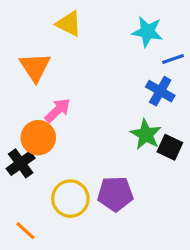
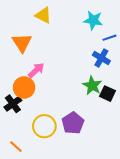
purple pentagon: (115, 194) -> (73, 123), turned -30

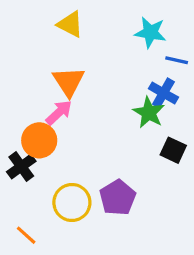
blue line: (110, 38) -> (177, 60), turned 32
orange triangle: (22, 43) -> (69, 82), moved
green star: (92, 85) -> (149, 113), moved

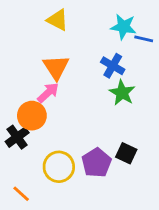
blue line: (177, 60) -> (144, 39), moved
blue cross: (163, 93) -> (113, 66), moved
black square: (173, 150) -> (126, 153), moved

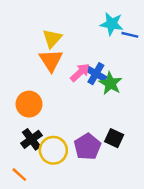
yellow triangle: (57, 20) -> (52, 38), moved, turned 45
blue cross: (113, 66) -> (96, 74), moved
pink arrow: (48, 93) -> (80, 72), moved
black cross: (17, 137) -> (31, 139), moved

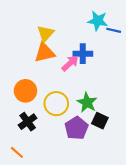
orange triangle: (51, 60) -> (45, 53), turned 50
blue cross: (96, 74) -> (83, 54), moved, turned -30
green star: (110, 83) -> (87, 103), moved
yellow circle: (53, 150) -> (56, 104), moved

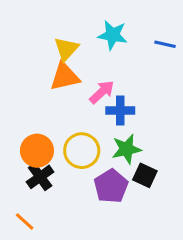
cyan star: (98, 21) -> (113, 35), moved
blue cross: (83, 54) -> (120, 111), moved
orange circle: (25, 91) -> (37, 151), moved
green star: (87, 103) -> (126, 149), turned 30

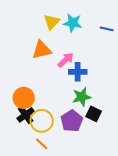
yellow triangle: (66, 49) -> (52, 22), moved
yellow circle: (82, 151) -> (42, 121), moved
orange line: (25, 222) -> (42, 144), moved

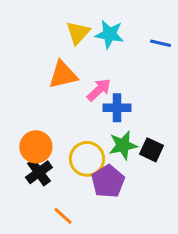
black square: (94, 114) -> (152, 150), moved
yellow circle: (42, 121) -> (87, 159), moved

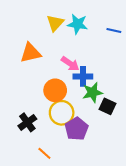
orange triangle: (63, 75) -> (31, 53), moved
pink arrow: (99, 90) -> (70, 64), turned 78
green star: (123, 145) -> (93, 92), moved
orange circle: (36, 147) -> (55, 90), moved

